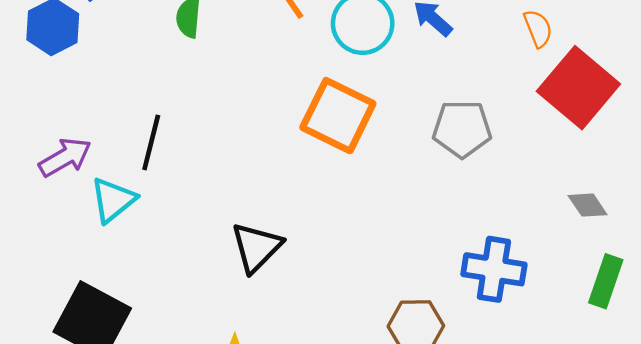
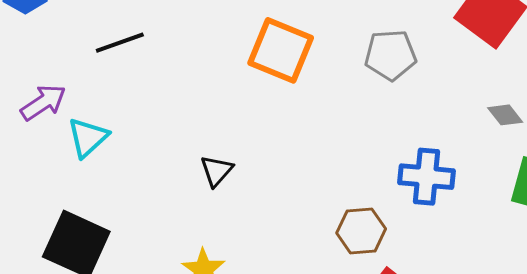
black line: (151, 142) -> (120, 43), moved, turned 60
black triangle: (256, 247) -> (217, 171), size x0.7

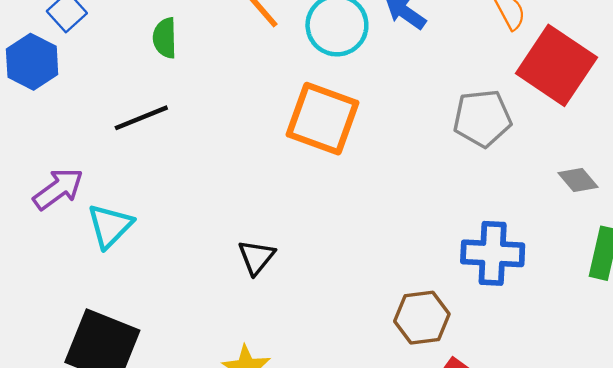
gray pentagon: (391, 55) -> (482, 118), moved

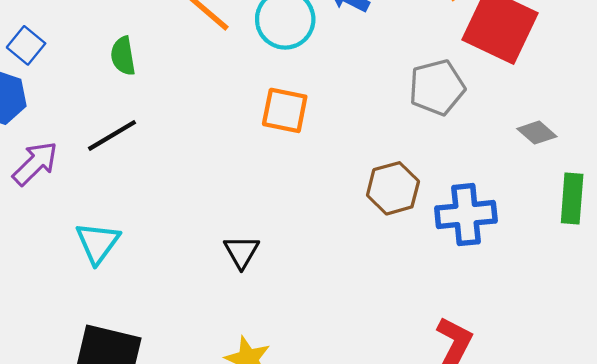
orange square: (323, 119) -> (285, 110), size x0.7
purple arrow: (58, 189) -> (35, 163), moved
brown hexagon: (422, 318) -> (393, 188), moved

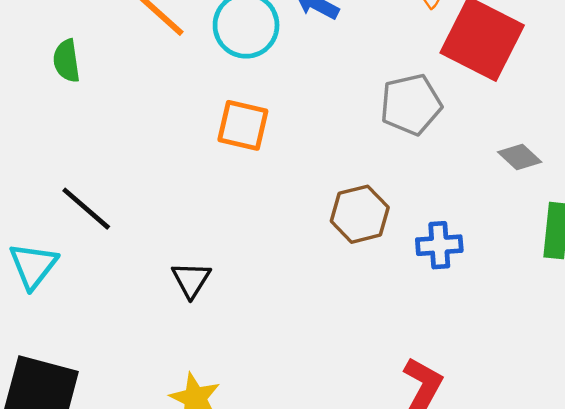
black line: (112, 135) -> (86, 209), moved, turned 70
blue cross: (466, 215) -> (439, 245), size x0.7

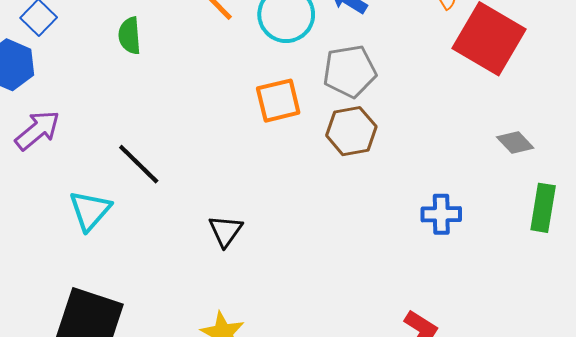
gray pentagon: (411, 104) -> (350, 71), moved
orange square: (243, 125) -> (278, 101), turned -30
brown hexagon: (360, 214) -> (351, 131), moved

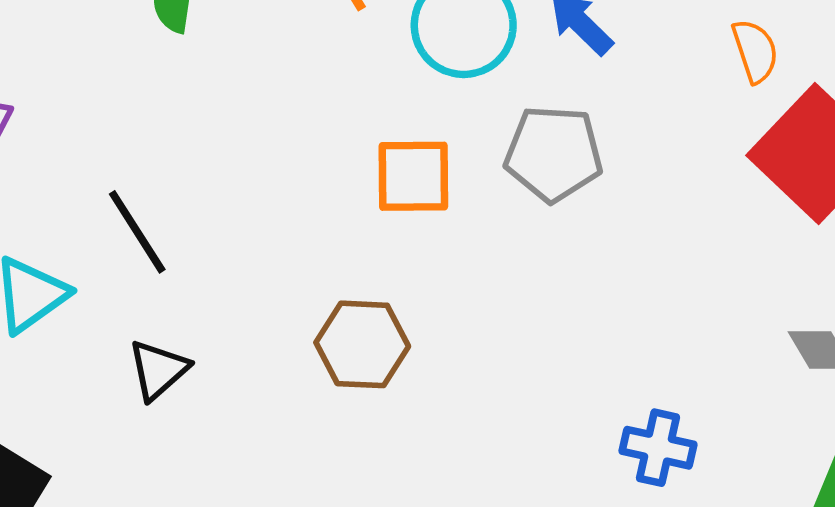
brown hexagon: (351, 131) -> (362, 344), moved
black triangle: (225, 231) -> (158, 370), moved

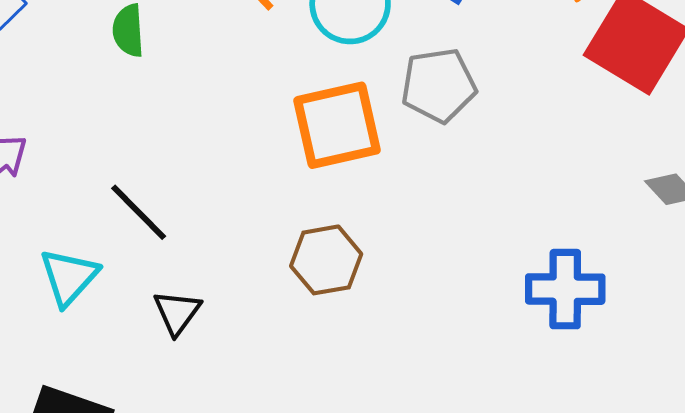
orange square: (413, 176) -> (337, 125), size x1.4
blue cross: (658, 448) -> (565, 289), size x1.4

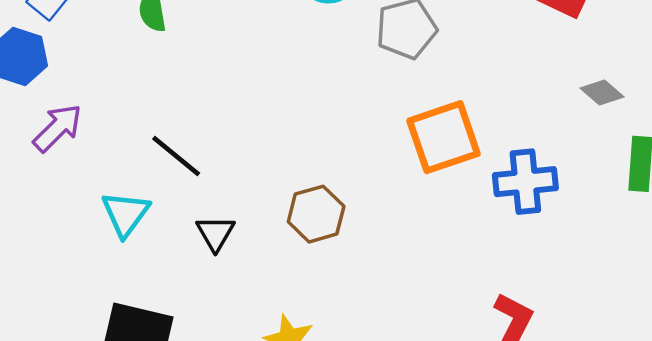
orange square: (337, 125) -> (443, 137), moved
brown hexagon: (326, 260) -> (316, 214), moved

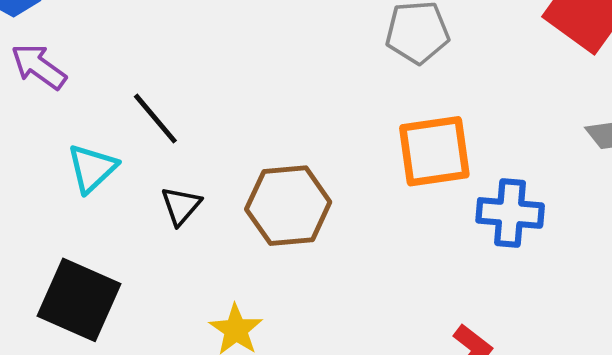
purple arrow: (57, 128) -> (39, 67), turned -110
brown hexagon: (316, 214) -> (288, 206), size x1.4

